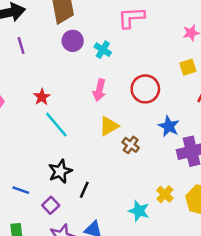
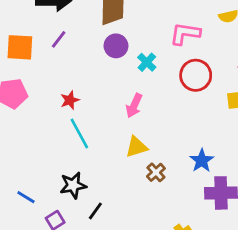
purple line: (21, 45) -> (59, 39), turned 42
red circle: (145, 89) -> (196, 75), moved

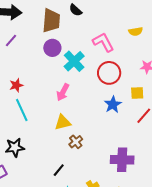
pink L-shape: (185, 34) -> (103, 42), turned 50
cyan cross: (147, 62) -> (74, 61), size x1.5
blue star: (202, 161) -> (113, 104), moved
black line: (95, 211) -> (59, 170), moved

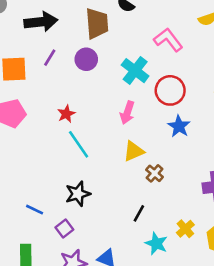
purple circle: (52, 48) -> (86, 59), moved
red circle: (109, 73) -> (170, 90), moved
blue star: (113, 104) -> (179, 126), moved

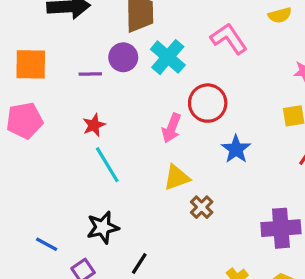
purple line: (50, 58) -> (90, 74), moved, turned 54
cyan cross: (135, 71) -> (168, 57), moved
red circle: (170, 90) -> (208, 103), moved
black line: (139, 213) -> (139, 264), moved

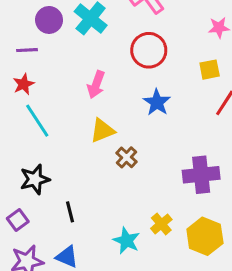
purple line: (90, 74) -> (27, 50), moved
red circle: (208, 103) -> (149, 50), moved
black line: (139, 264) -> (70, 212), turned -45

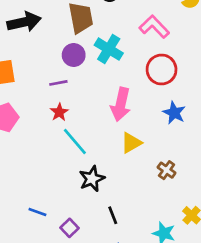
pink arrow: (96, 85) -> (121, 104), size x1.4
brown cross: (127, 157) -> (167, 170), moved
black star: (35, 179) -> (92, 179), moved

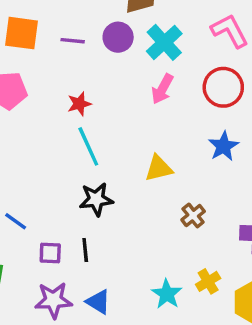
purple line: (58, 83) -> (73, 41), moved
pink arrow: (121, 104) -> (162, 89), moved, size x0.7
black line: (113, 215) -> (85, 250), moved
purple square: (70, 228) -> (50, 253), turned 30

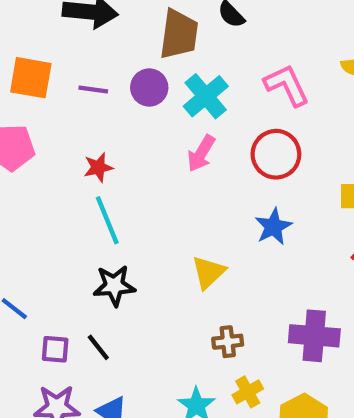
yellow triangle: (159, 168) -> (208, 272), moved, turned -32
brown cross: (193, 216) -> (228, 342), moved, turned 30
black line: (85, 250) -> (98, 347), turned -35

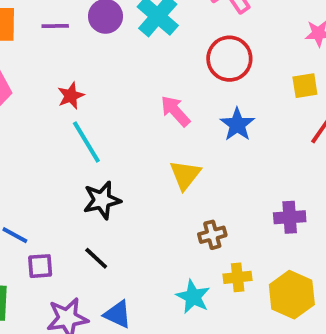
pink arrow: (201, 153) -> (175, 111), moved, turned 116
purple cross: (314, 336) -> (290, 217), size x0.7
purple square: (55, 349) -> (40, 266), moved
yellow cross: (248, 392) -> (238, 277), turned 32

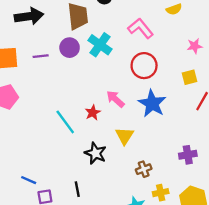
red star: (71, 96) -> (93, 113), moved
blue star: (237, 124) -> (152, 104), size x1.4
black star: (102, 200) -> (95, 153), moved, turned -30
black line: (96, 258) -> (77, 189), turned 42

